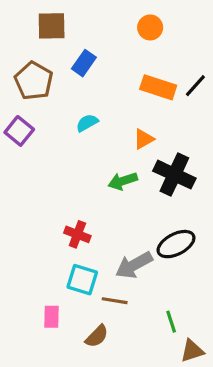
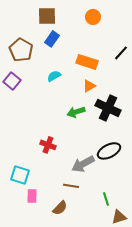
brown square: (52, 26) -> (47, 16), moved
orange rectangle: (158, 87) -> (87, 62), moved
cyan square: (82, 280) -> (20, 175), moved

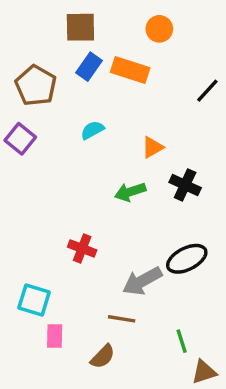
orange rectangle: (87, 62) -> (130, 70), moved
black cross: (108, 108) -> (185, 185), size x0.7

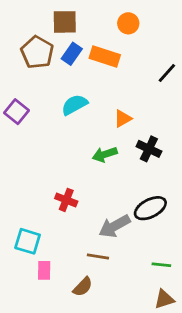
brown pentagon: (36, 86) -> (37, 52), moved
cyan semicircle: (92, 130) -> (74, 105), size x1.4
green line: (182, 341) -> (161, 265), moved, turned -66

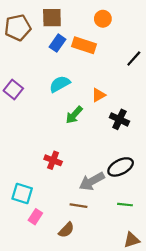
brown pentagon: (37, 52) -> (18, 28), moved, turned 30
green arrow: (105, 154) -> (74, 115), moved, turned -30
green line: (161, 265) -> (125, 205), moved
pink rectangle: (44, 270) -> (35, 217), turned 32

